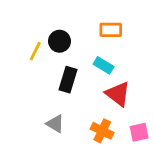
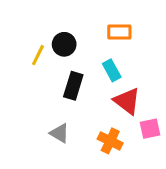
cyan rectangle: (104, 65) -> (112, 70), turned 30
pink square: (139, 132) -> (150, 129), moved

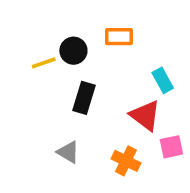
orange rectangle: (119, 32) -> (119, 37), moved
yellow line: (38, 55) -> (44, 63), turned 45
cyan rectangle: (112, 70) -> (163, 80), moved

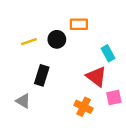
black circle: (73, 51) -> (57, 39), moved
black rectangle: (84, 98) -> (42, 75), moved
gray triangle: (68, 152) -> (23, 101), moved

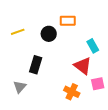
yellow line: (29, 42) -> (18, 32), moved
gray triangle: (23, 101) -> (20, 87), turned 40

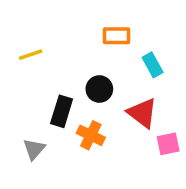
black circle: (49, 34) -> (99, 89), moved
cyan rectangle: (93, 46) -> (153, 65), moved
orange cross: (72, 92) -> (91, 135), moved

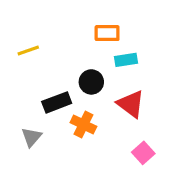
cyan rectangle: (153, 65) -> (126, 60), moved, turned -70
black rectangle: (62, 111) -> (57, 102), turned 52
pink square: (168, 144) -> (143, 153), moved, turned -30

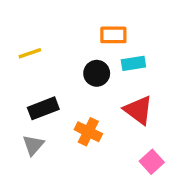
black circle: (91, 82) -> (97, 73), moved
black rectangle: (57, 102) -> (43, 108), moved

